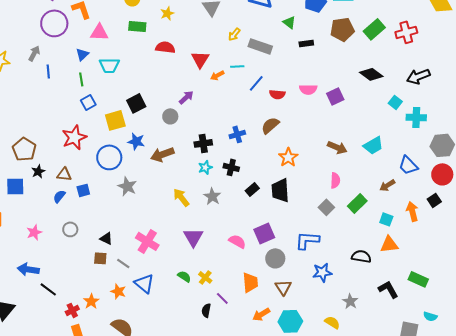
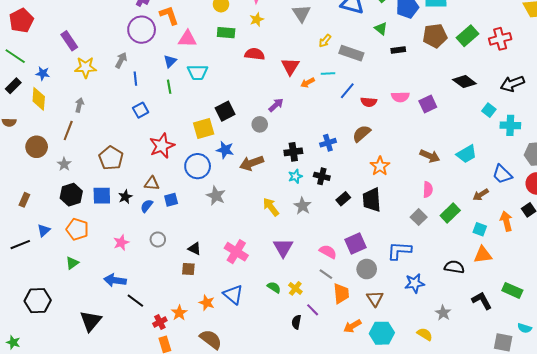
blue square: (88, 102) -> (141, 110), moved
black star: (38, 171) -> (125, 197), moved
gray line: (123, 263) -> (326, 274), moved

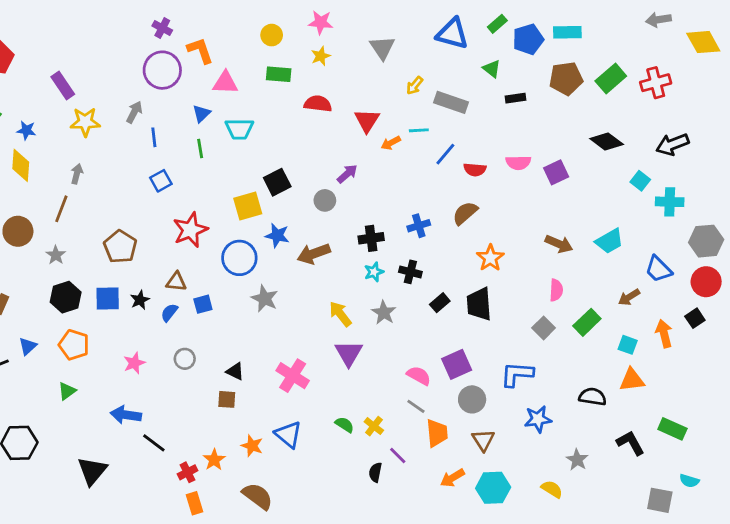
purple triangle: (283, 248) -> (349, 353), moved

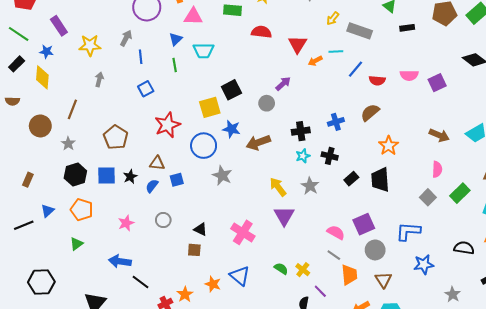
purple rectangle: (63, 85) -> (59, 26), moved
gray arrow: (77, 174) -> (99, 79), moved

